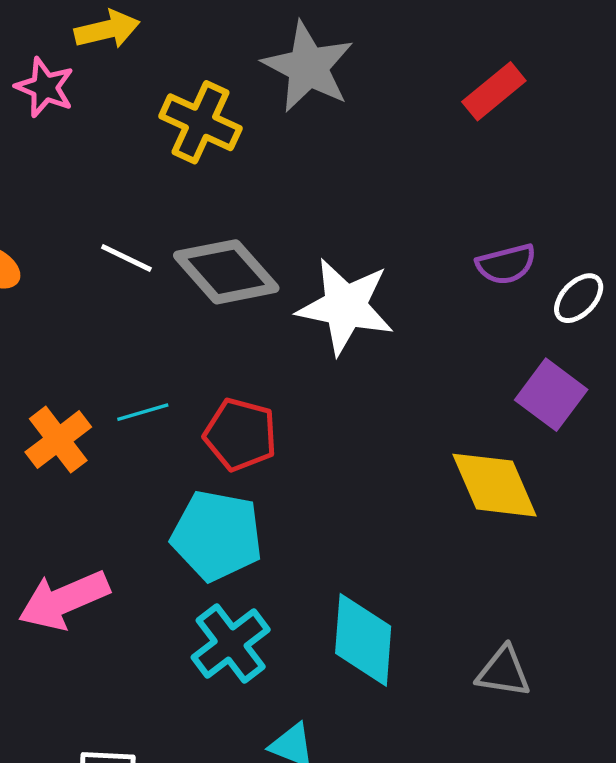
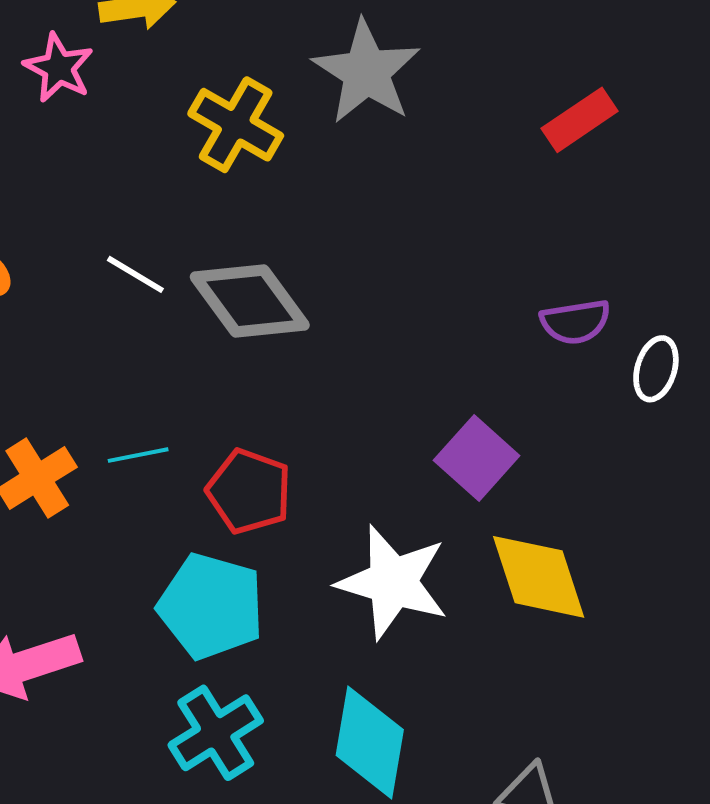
white ellipse: (579, 298) -> (656, 369), turned -32
white star: (345, 306) -> (393, 582), moved
purple square: (551, 395) -> (477, 458), moved

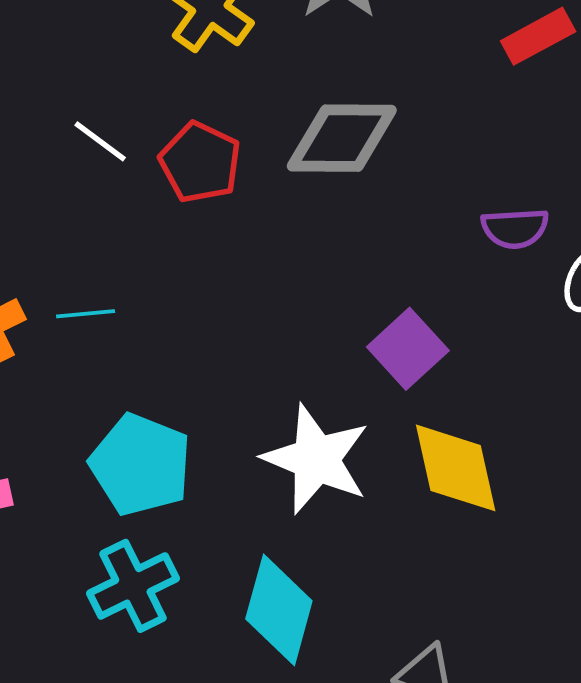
gray diamond: (250, 301) -> (342, 138), moved, turned -59
red pentagon: (249, 491) -> (200, 162), moved

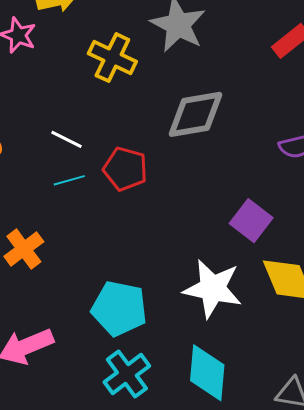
red pentagon: (200, 162) -> (125, 169), moved
cyan line: (86, 314) -> (69, 180), moved

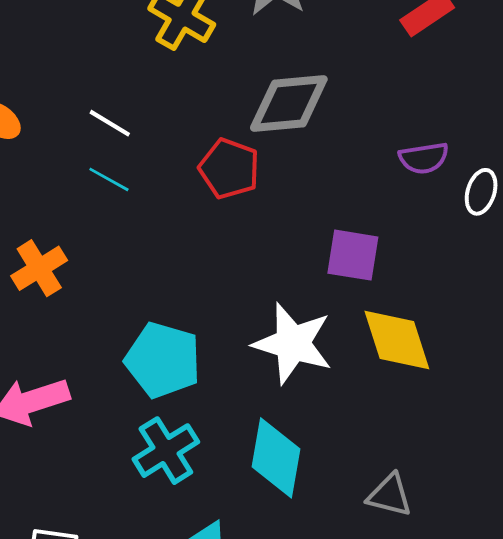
red pentagon: (125, 169) -> (229, 169), moved
cyan line: (69, 180) -> (109, 179), turned 40
purple square: (251, 221) -> (353, 255), turned -33

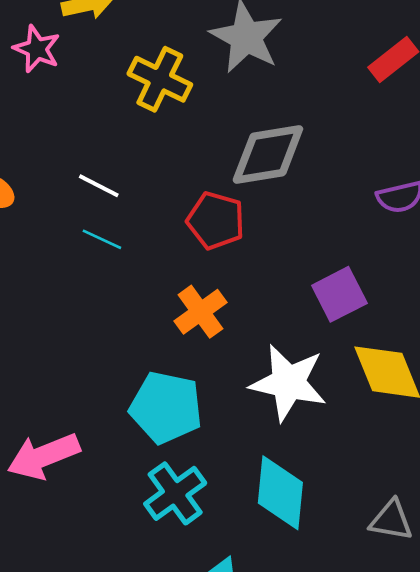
purple square: (353, 255) -> (339, 294), turned -32
orange cross: (39, 268) -> (200, 312), moved

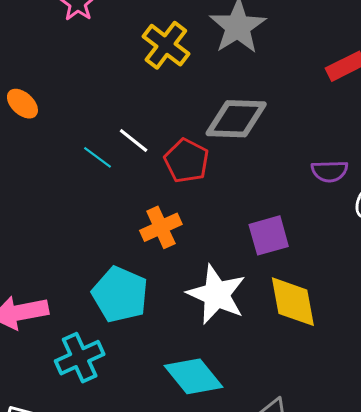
white line: (99, 186) -> (134, 141), moved
cyan cross: (175, 493) -> (80, 358), moved
cyan diamond: (280, 493) -> (193, 376), turned -56

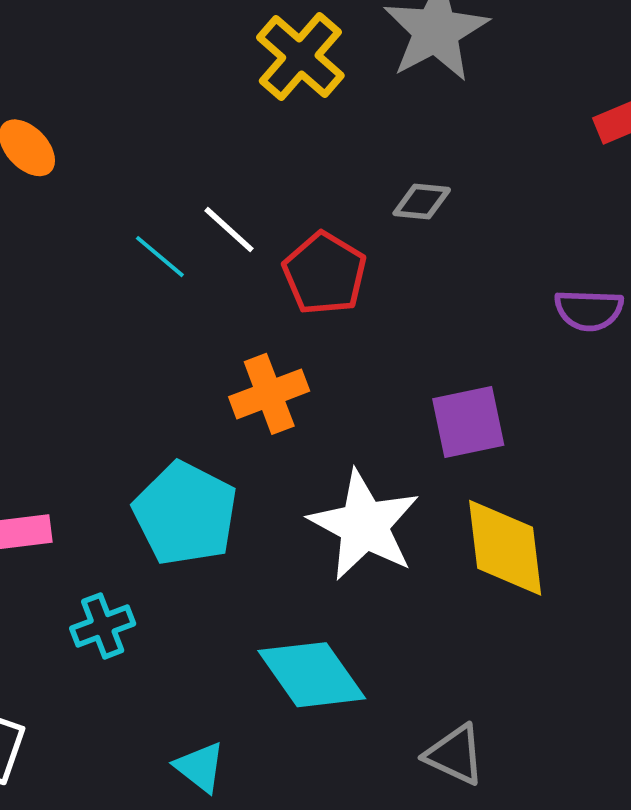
gray diamond: (236, 119) -> (422, 201), size x0.5
cyan cross: (80, 358) -> (103, 626), size x0.7

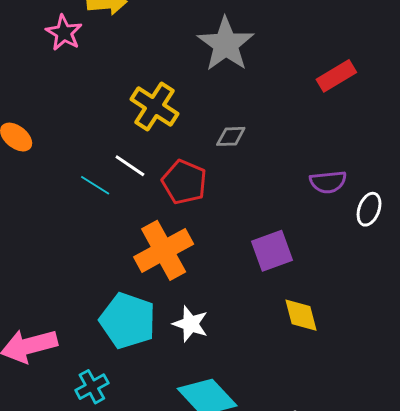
yellow cross: (300, 57) -> (154, 106), moved
orange cross: (269, 394) -> (164, 250), size x1.4
white star: (364, 525) -> (190, 324), moved, size x0.6
yellow diamond: (505, 548) -> (301, 315), size x0.7

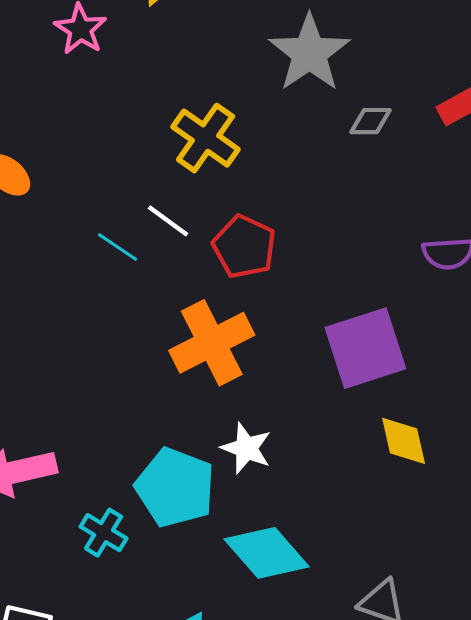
gray diamond: (231, 136) -> (370, 121), moved
purple square: (272, 251) -> (365, 348), size x1.4
cyan pentagon: (128, 321) -> (175, 488), moved
cyan cross: (92, 387) -> (104, 533), turned -32

